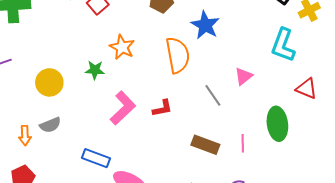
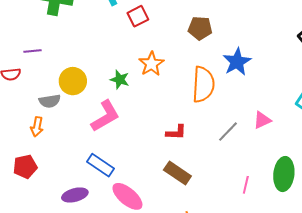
gray line: (213, 95) -> (228, 132), turned 65
pink L-shape: (123, 108) -> (105, 116), moved
gray semicircle: (50, 125) -> (50, 101), moved
brown rectangle: (205, 145) -> (177, 173), moved

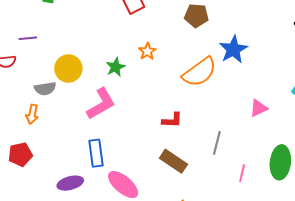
orange star: (151, 64) -> (147, 51), size x0.7
green star: (120, 80) -> (116, 67), turned 30
orange semicircle: (203, 84) -> (199, 72), turned 51
gray line: (228, 132) -> (217, 143), moved, turned -30
blue rectangle: (100, 165) -> (96, 153), turned 48

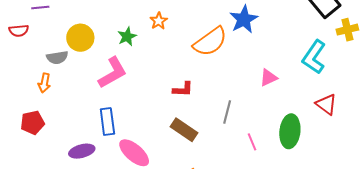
pink line: (242, 173) -> (252, 142), turned -36

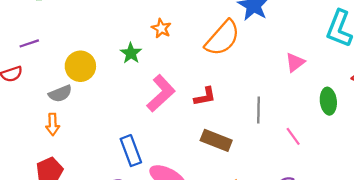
pink L-shape: (113, 73) -> (161, 93), moved
green ellipse: (290, 131) -> (328, 101), moved, size x0.7

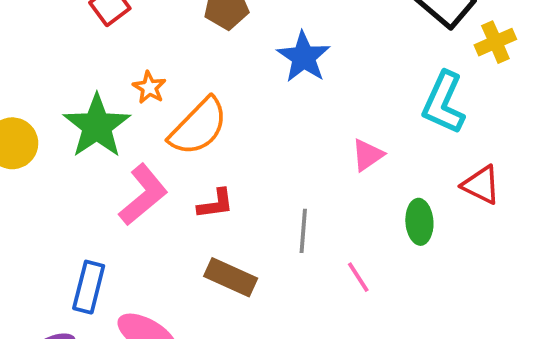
orange semicircle: (223, 38) -> (198, 127), moved
green star: (131, 53) -> (97, 126), size x1.8
blue rectangle: (131, 151) -> (89, 287), turned 32

